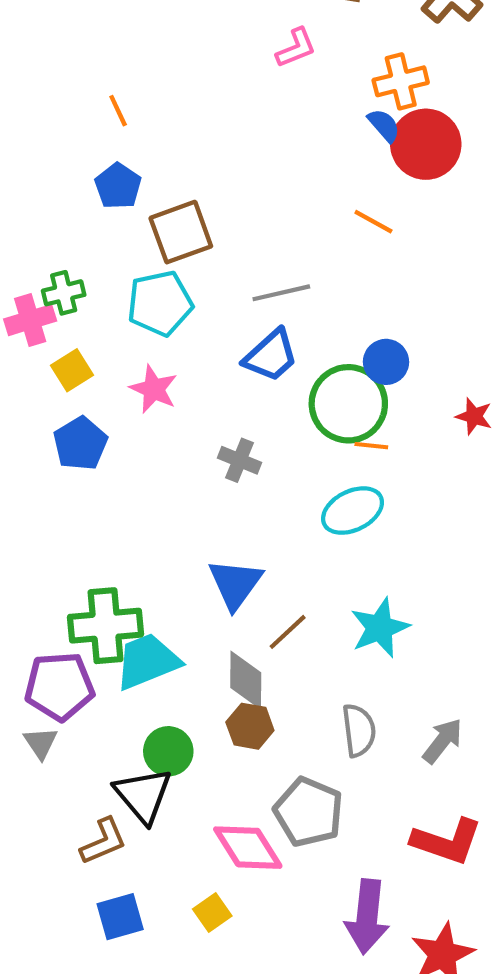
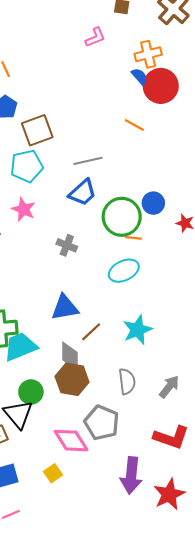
blue circle: (386, 362) -> (153, 203), moved
blue triangle: (235, 584) -> (65, 308), turned 44
brown hexagon: (250, 726) -> (72, 379), size x1.4

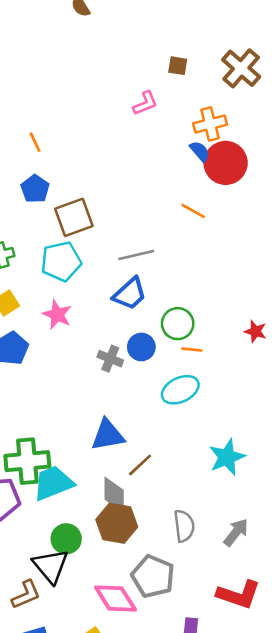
blue circle: (153, 203) -> (141, 347), moved
green circle: (122, 217) -> (178, 324), size x0.7
cyan star: (138, 330) -> (227, 457), moved

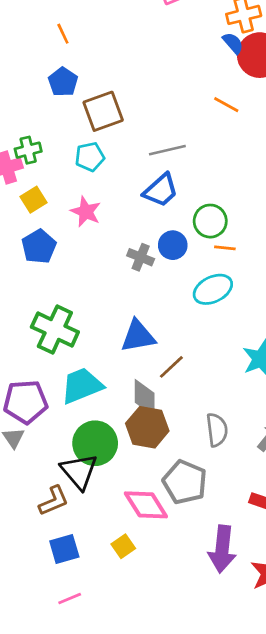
cyan pentagon: (61, 261) -> (90, 157), size x0.7
green cross: (27, 461) -> (55, 329), moved, turned 30
green circle: (66, 539) -> (95, 443), size x1.4

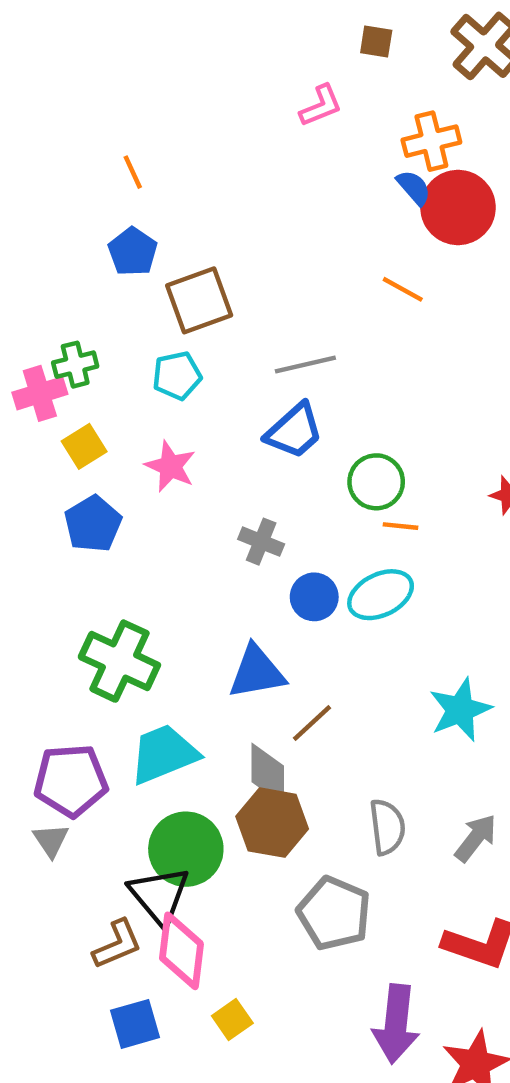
blue circle: (173, 245) -> (314, 597), moved
pink diamond: (146, 505) -> (181, 951), moved, turned 39

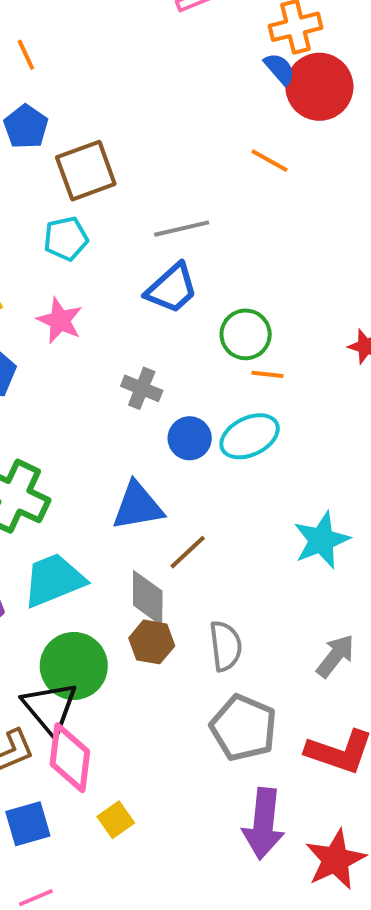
brown hexagon: (272, 823) -> (152, 642), size x0.7
gray semicircle: (387, 827) -> (226, 646), moved
gray pentagon: (334, 913) -> (244, 728), moved

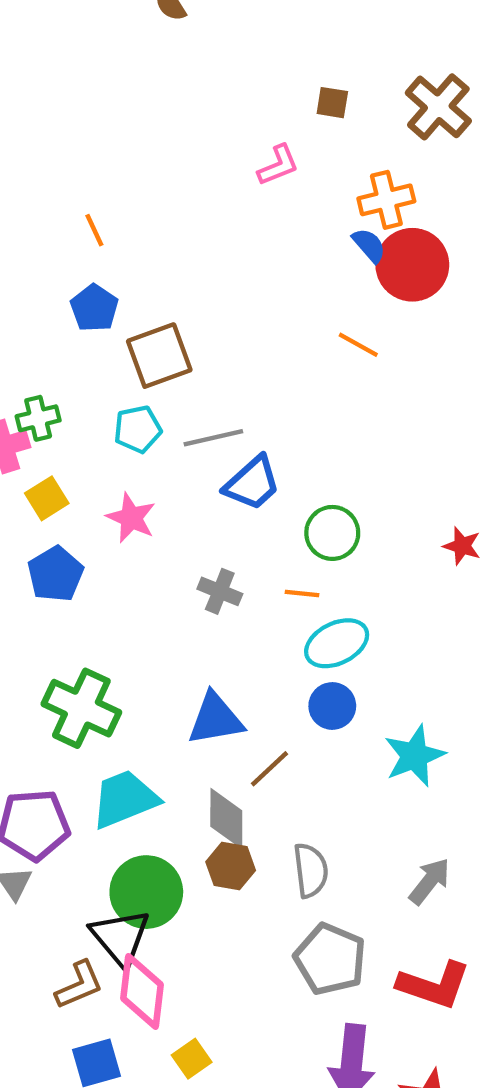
gray line: (182, 229) -> (213, 438), moved
orange line: (268, 374) -> (302, 594), moved
blue circle: (190, 438) -> (332, 706), moved

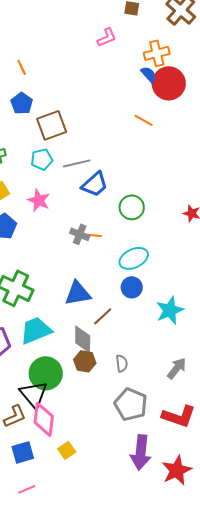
orange line: (302, 594) -> (94, 235), moved
gray semicircle: (311, 870) -> (122, 363), size x0.7

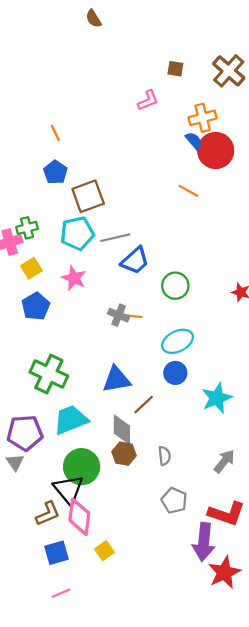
cyan pentagon: (42, 159) -> (77, 233), size x1.4
gray pentagon: (131, 404) -> (174, 500), size x0.7
purple arrow: (141, 452) -> (204, 542), moved

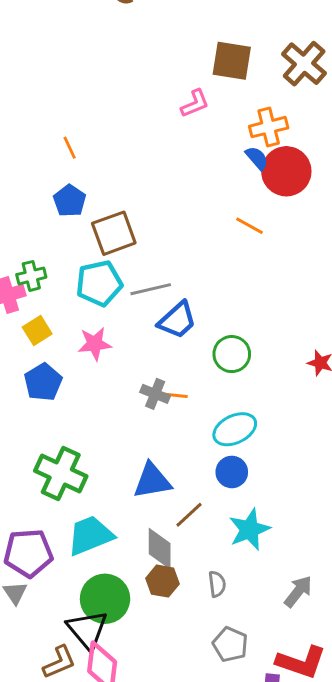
brown square: (175, 69) -> (232, 61), size x1.8
pink star: (74, 278) -> (95, 344), turned -30
cyan star: (217, 398) -> (249, 529), moved

